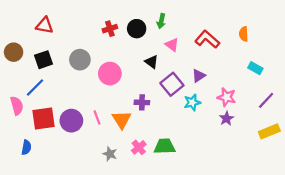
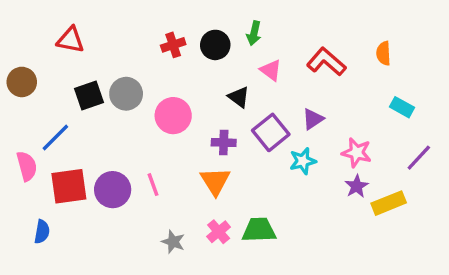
black square: (44, 60) -> (89, 95), moved
purple cross: (142, 102) -> (224, 143), moved
orange triangle: (122, 120) -> (215, 181), moved
yellow rectangle: (269, 131) -> (389, 203), moved

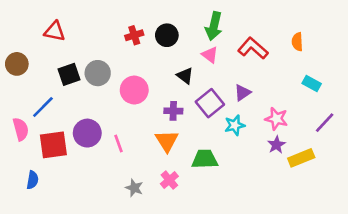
green arrow: (254, 33) -> (214, 26), moved, size x1.5
purple circle: (113, 190) -> (87, 133), moved
green trapezoid: (259, 230) -> (205, 159), moved

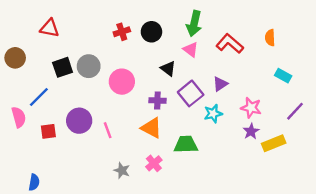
orange triangle: (167, 141) -> (151, 128), turned -30
red square: (53, 145) -> (48, 131), size x0.6
blue semicircle: (32, 180) -> (34, 182), moved

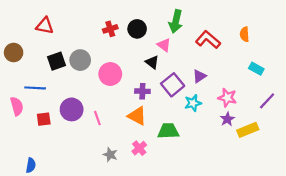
pink triangle: (191, 50) -> (164, 45), moved
blue line: (39, 97) -> (35, 88), turned 48

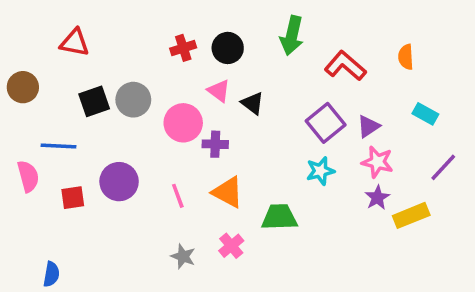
pink triangle: (164, 45) -> (219, 91), moved
purple triangle: (199, 76) -> (368, 126), moved
purple square: (173, 85) -> (326, 123), moved
purple cross: (142, 91) -> (215, 144), moved
pink line: (97, 118) -> (178, 196), moved

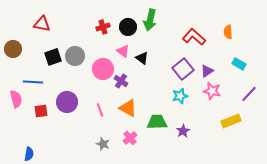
green arrow: (292, 36) -> (150, 20), moved
purple cross: (215, 144) -> (121, 81), turned 32
purple star: (377, 198) -> (183, 131), moved

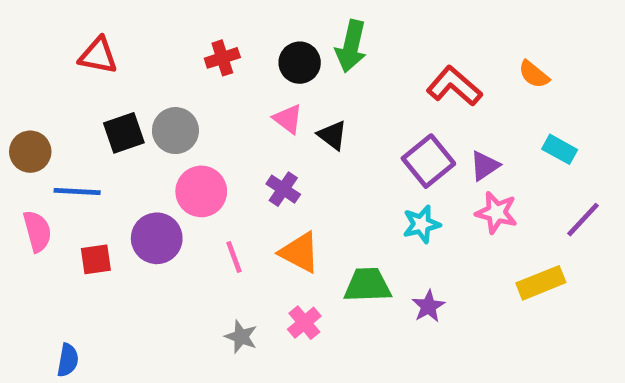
red cross: (103, 27) -> (222, 58), moved
orange semicircle: (228, 32) -> (534, 74), turned -48
brown circle: (13, 49) -> (30, 152), moved
pink circle: (103, 69) -> (201, 191), moved

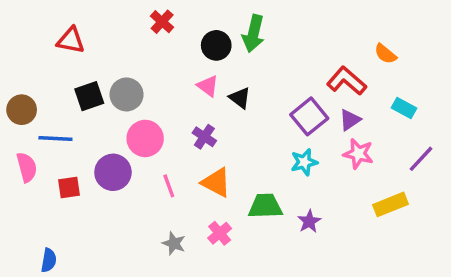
red cross: (222, 58) -> (162, 22), moved, turned -30
red L-shape: (454, 86) -> (346, 81), moved

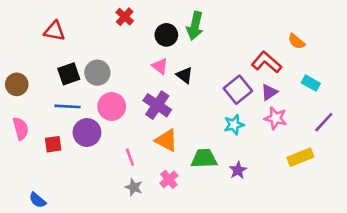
purple cross: (204, 137) -> (157, 105), size x1.5
blue line: (55, 138) -> (67, 106), moved
pink line: (169, 186) -> (130, 157), moved
blue semicircle: (49, 260) -> (38, 200), turned 120

